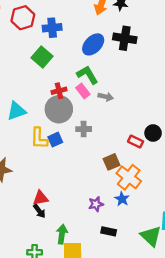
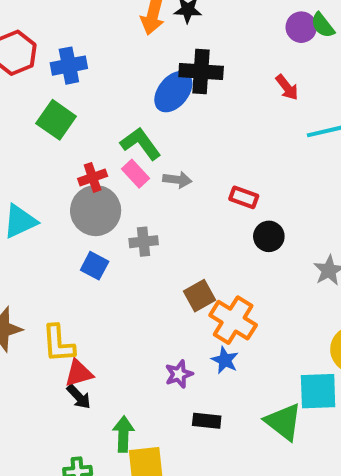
blue ellipse: (93, 44) -> (173, 92), moved
yellow L-shape: (39, 138) -> (58, 344), moved
blue square: (55, 140) -> (95, 266), turned -32
red rectangle: (136, 142) -> (244, 197), moved

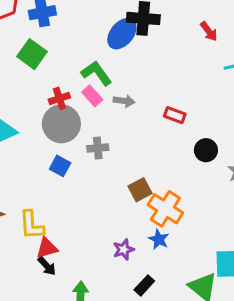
black circle: (269, 236) -> (206, 150), moved
black rectangle: (207, 421) -> (144, 285), turned -54

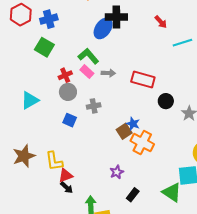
red rectangle: (175, 115) -> (143, 80), size x1.6
gray circle: (61, 124) -> (68, 92), size x0.7
blue star: (159, 239) -> (133, 124), moved

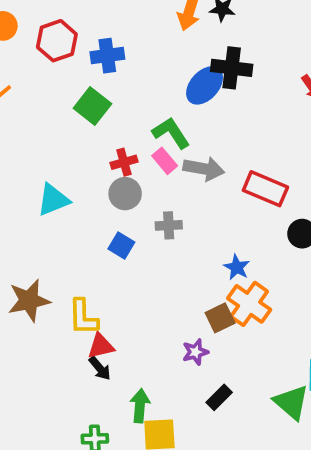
gray arrow: (108, 73) -> (204, 169), size x1.5
brown square: (124, 131) -> (220, 318), moved

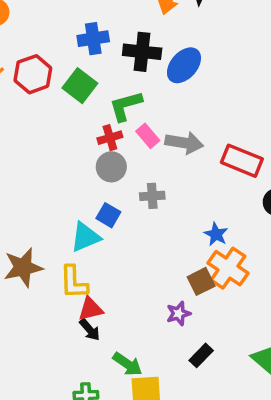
red hexagon: (57, 41) -> (33, 74), moved
black cross: (232, 68) -> (142, 52), moved
green L-shape: (171, 133) -> (126, 106), moved, turned -72
cyan triangle: (53, 200) -> (85, 237), moved
green arrow: (140, 406) -> (127, 364), turned 120

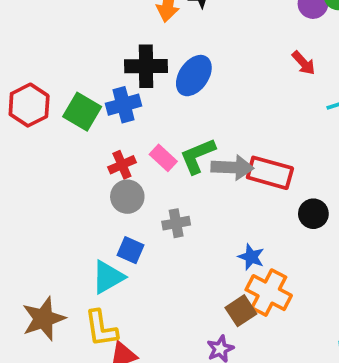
blue cross: (93, 39) -> (123, 105), moved
green L-shape: (126, 106) -> (198, 156), moved
gray arrow: (184, 143) -> (232, 167), moved

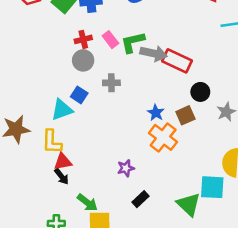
brown square: (241, 311) -> (185, 115), moved

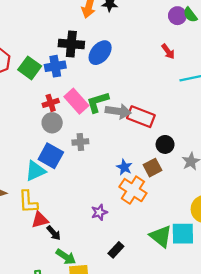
pink rectangle: (110, 40) -> (76, 101), size x1.5
blue square: (79, 95) -> (51, 156), size x1.5
purple star: (126, 168) -> (99, 212), moved
black arrow: (61, 176) -> (54, 233), moved
green triangle: (189, 204) -> (161, 236), moved

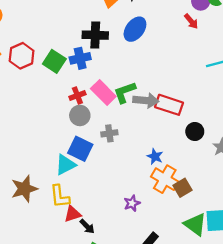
red arrow: (168, 51) -> (191, 21), moved
blue ellipse: (100, 53) -> (135, 29), moved
brown square: (153, 168) -> (182, 188), moved

